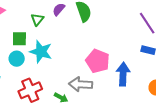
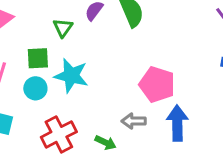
blue arrow: (123, 74) -> (177, 123), moved
gray arrow: (81, 84) -> (134, 121), size x0.7

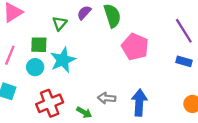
cyan star: (71, 76) -> (63, 60), turned 30
pink pentagon: (157, 84) -> (135, 47), moved

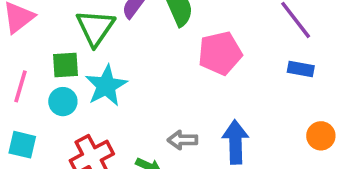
green triangle: (60, 23) -> (95, 28), size x1.6
pink pentagon: (135, 47) -> (220, 53), turned -30

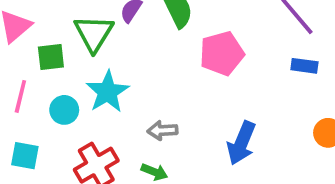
green square: (65, 65) -> (51, 57), moved
gray arrow: (183, 140) -> (162, 130), moved
blue arrow: (235, 142) -> (241, 143), turned -153

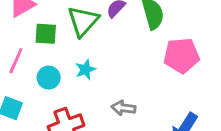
cyan star: (107, 92) -> (85, 69), size x0.6

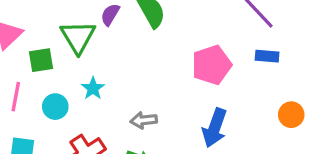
pink pentagon: (181, 56) -> (212, 65), moved

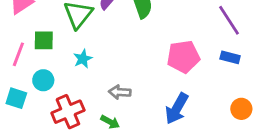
green square: (41, 60) -> (44, 40), moved
cyan circle: (55, 107) -> (43, 80), moved

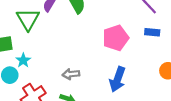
cyan star: (83, 59) -> (23, 60), moved

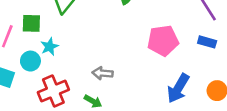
blue arrow: (118, 79) -> (178, 88), moved

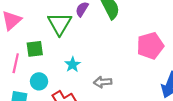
cyan star: (50, 47) -> (73, 65), moved

